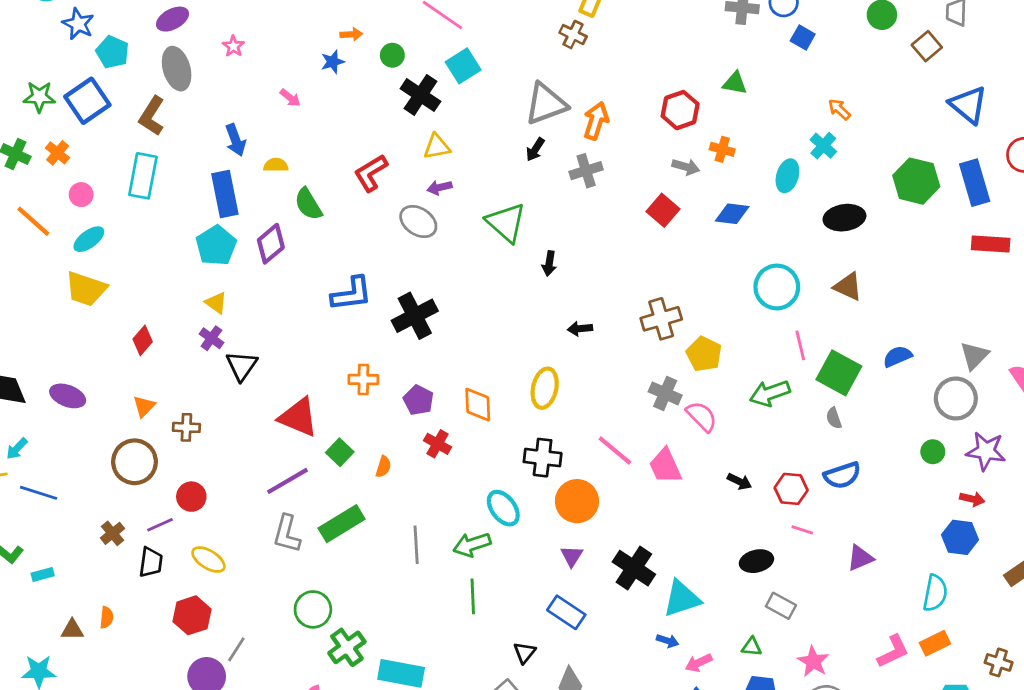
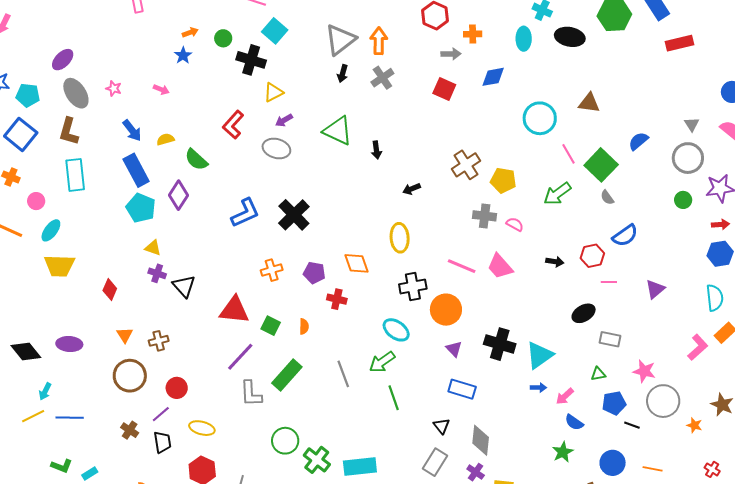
pink star: (233, 46) -> (114, 88), moved
black ellipse: (844, 218) -> (570, 37), moved, turned 36
gray triangle: (974, 356) -> (692, 124), size x0.7
green square: (839, 373) -> (601, 165), turned 32
pink semicircle: (702, 416) -> (515, 224), size x0.7

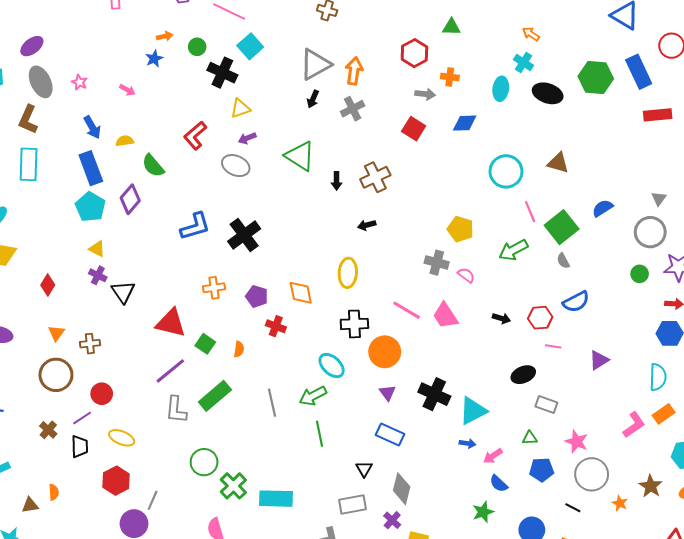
brown cross: (466, 165) -> (375, 177), moved
black line: (632, 425) -> (573, 508), moved
gray rectangle: (435, 462) -> (353, 504), turned 40

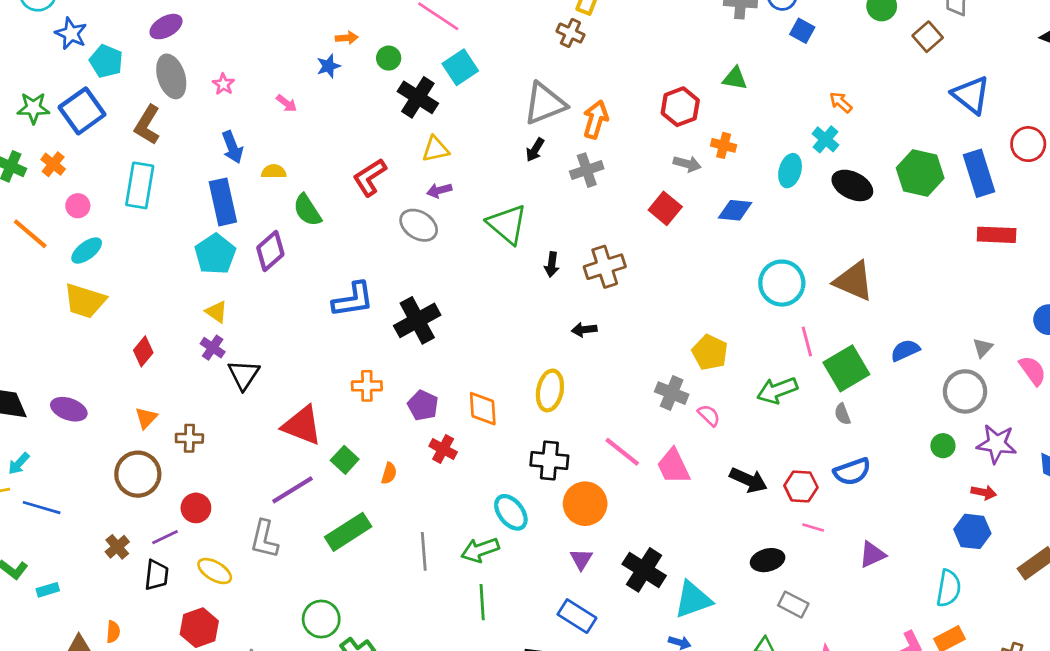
brown triangle: (558, 163) -> (854, 281), size x1.4
black arrow: (501, 318) -> (749, 480), size x1.5
gray L-shape: (176, 410) -> (264, 539), moved

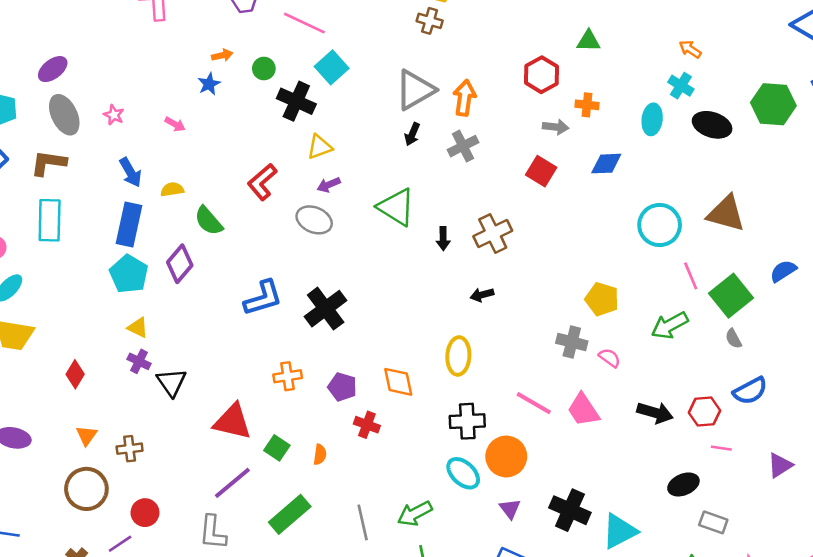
brown L-shape: (147, 125) -> (48, 163), turned 75
blue rectangle: (223, 202) -> (129, 224), turned 33
cyan ellipse: (511, 512) -> (463, 473), moved

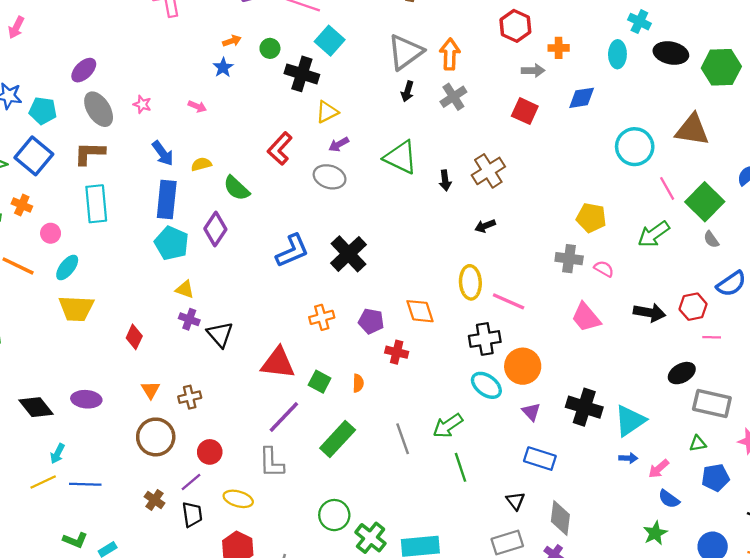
green hexagon: (773, 104) -> (721, 67), moved
pink line: (534, 403) -> (509, 301), moved
gray rectangle: (713, 522) -> (712, 404), size x1.5

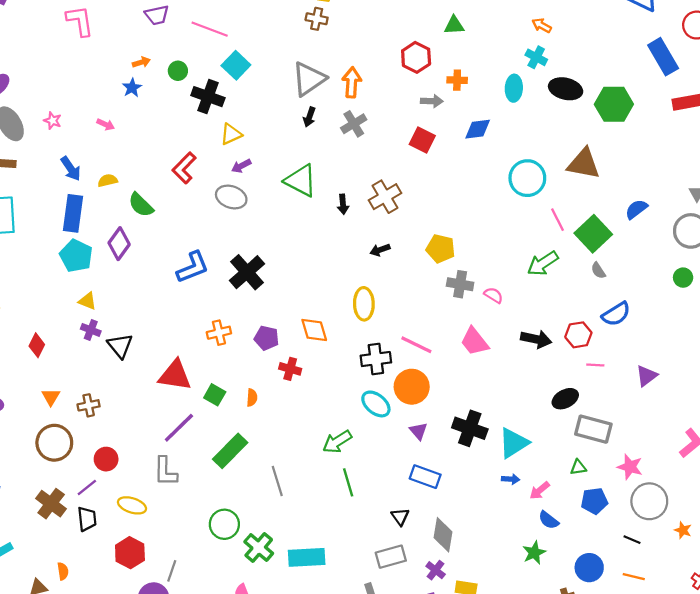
yellow pentagon: (591, 218) -> (441, 249), moved
pink line: (509, 301) -> (416, 345), moved
gray line: (403, 439) -> (277, 481), moved
brown cross: (155, 500) -> (51, 504), size x1.5

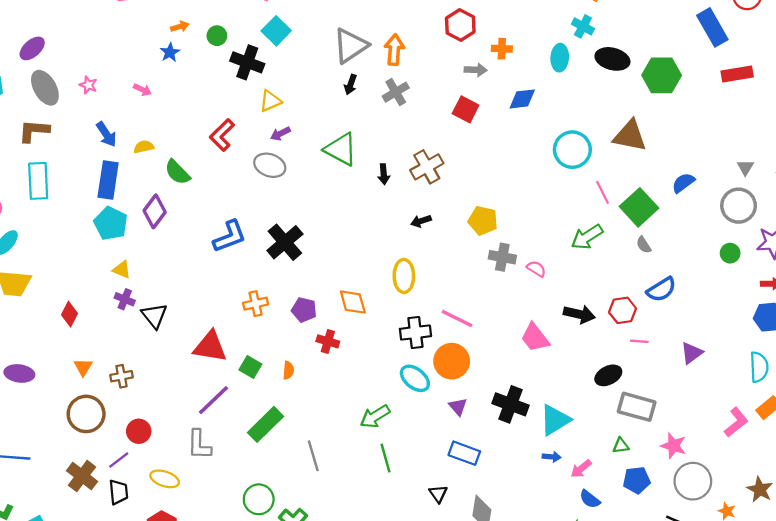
pink trapezoid: (475, 342) -> (535, 338), moved

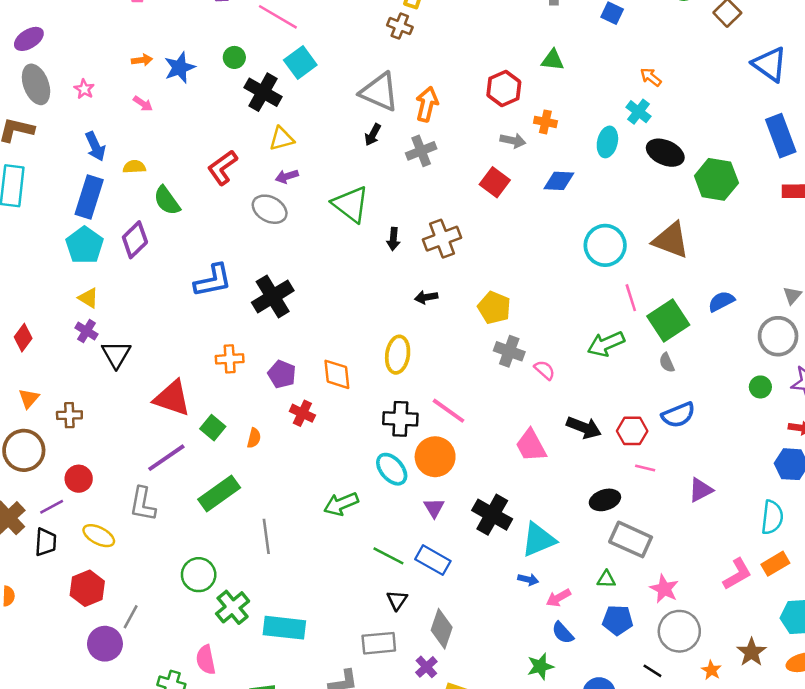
orange arrow: (180, 27) -> (142, 60), moved
gray triangle: (350, 46) -> (379, 92), turned 48
blue star: (170, 52) -> (180, 68), size x1.4
green line: (386, 458) -> (388, 556), moved, turned -56

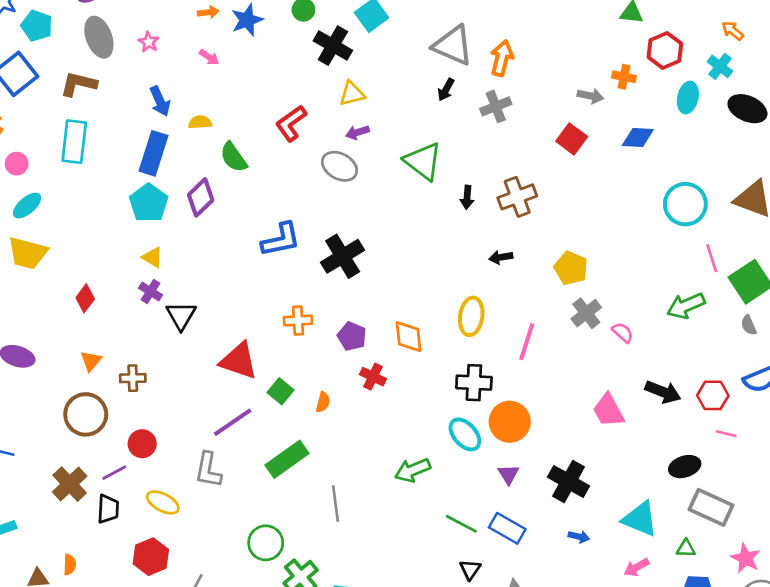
red hexagon: (504, 88) -> (665, 50), moved
gray cross: (509, 351) -> (586, 313), turned 32
pink line: (449, 411) -> (527, 342), moved, turned 72
cyan triangle: (538, 540) -> (640, 519), moved, turned 45
blue arrow: (528, 580) -> (579, 537), moved

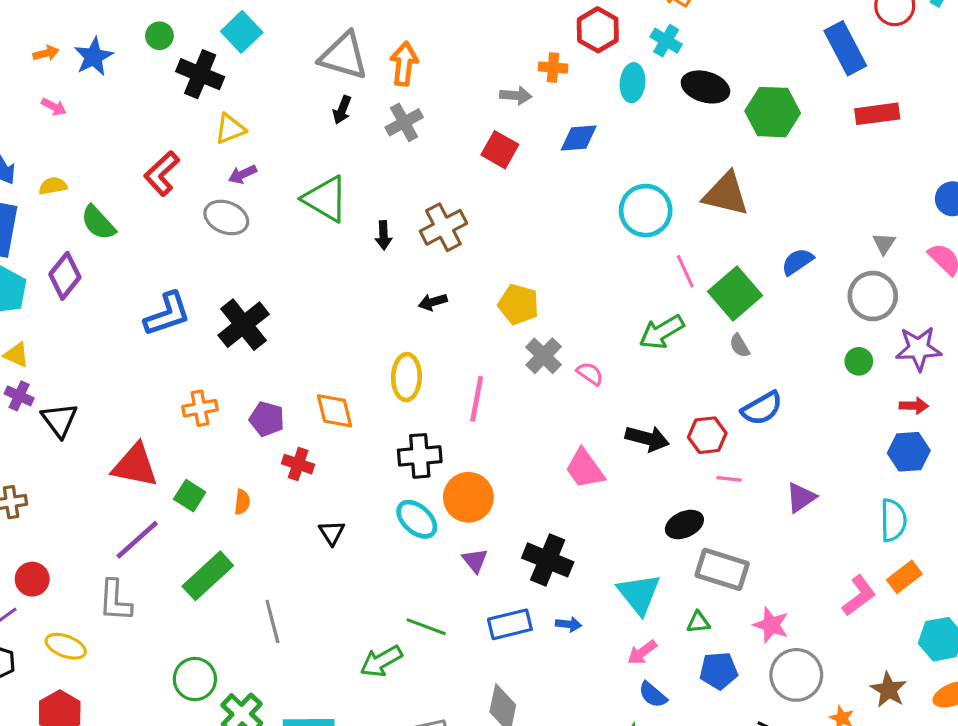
green arrow: (413, 470) -> (381, 661), moved
cyan triangle: (640, 519) -> (639, 594), turned 36
blue rectangle: (507, 528) -> (510, 624), moved, turned -36
black triangle: (470, 569) -> (332, 533), moved

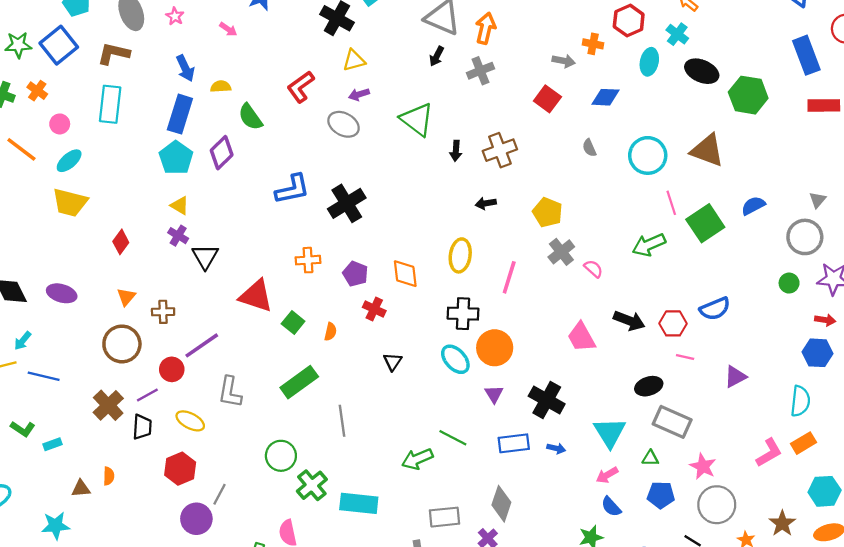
gray semicircle: (740, 346) -> (589, 148), moved
purple line: (137, 540) -> (202, 345), moved

